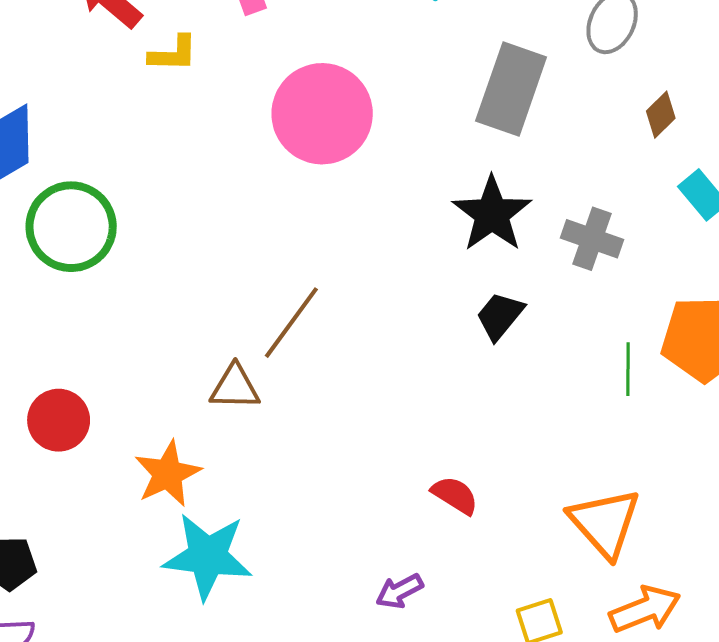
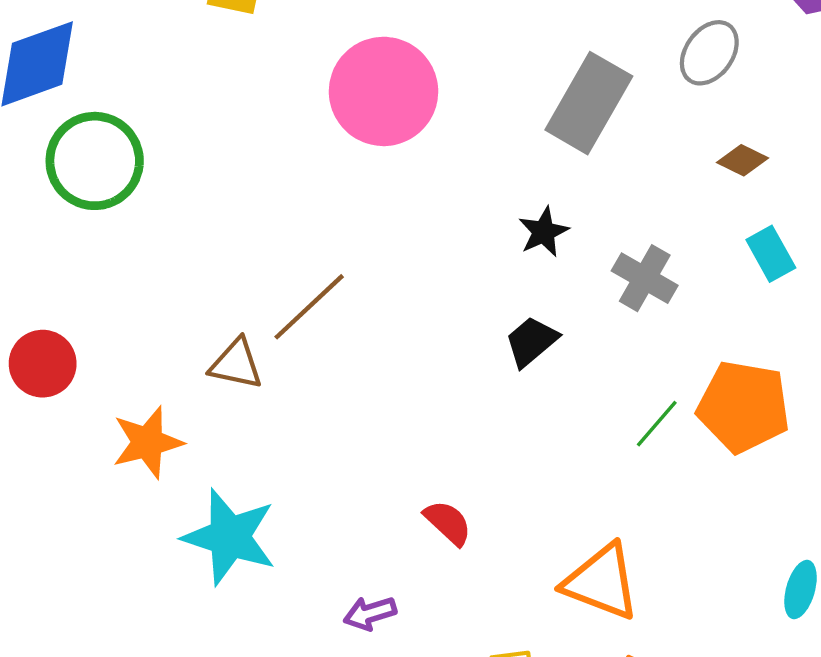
brown diamond: (661, 115) -> (743, 160), turned 60
black star: (492, 214) -> (544, 232), size x0.6
green line: (628, 369) -> (657, 424), turned 30
orange triangle: (605, 523) -> (601, 582), turned -38
cyan star: (208, 556) -> (230, 537), moved

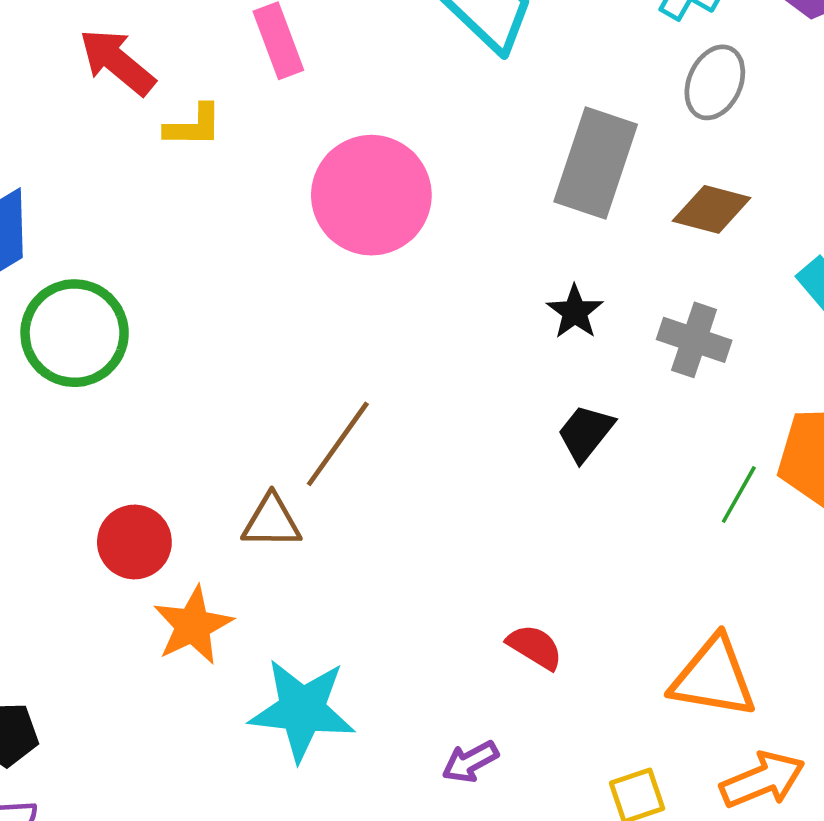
brown diamond: (743, 160) -> (712, 209), moved, size x1.4
red circle: (43, 364) -> (134, 542), moved

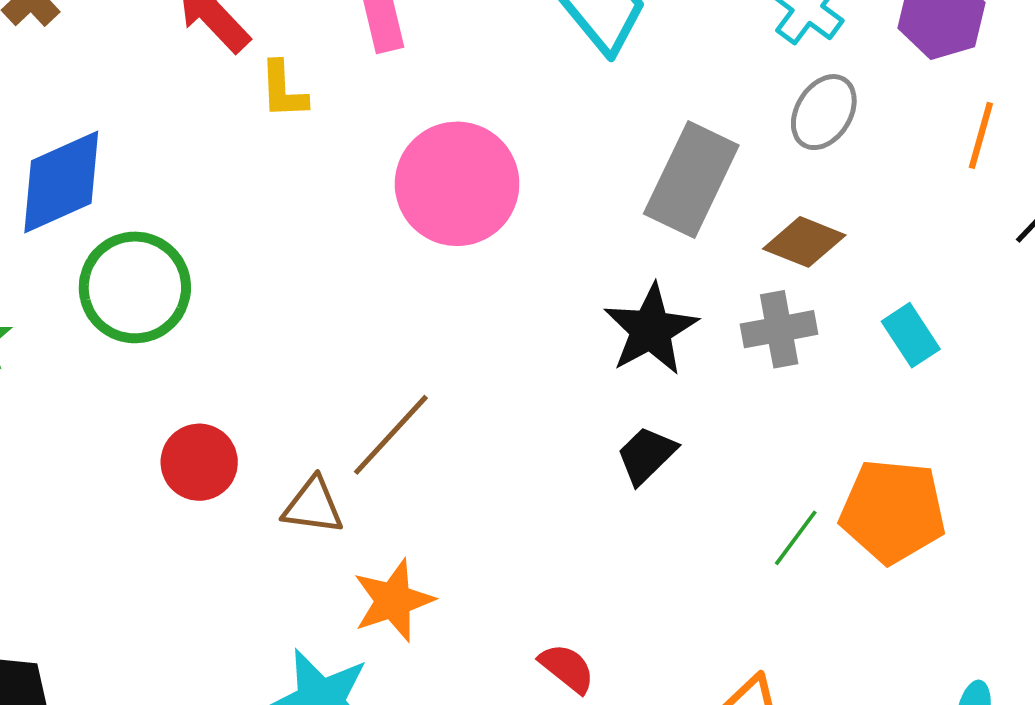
yellow L-shape: (193, 126) -> (283, 90), turned 80
black star: (575, 312) -> (651, 330), size x1.6
gray cross: (694, 340) -> (779, 329), moved, turned -36
red circle: (134, 542) -> (199, 462), moved
orange star: (193, 625) -> (393, 600), moved

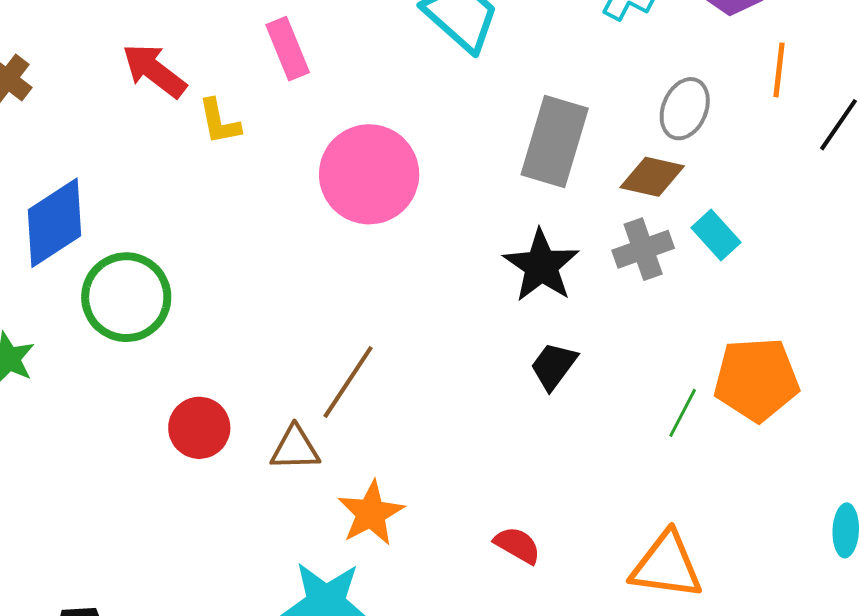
gray ellipse: (824, 112) -> (685, 109), moved
cyan rectangle: (911, 335) -> (716, 235), moved

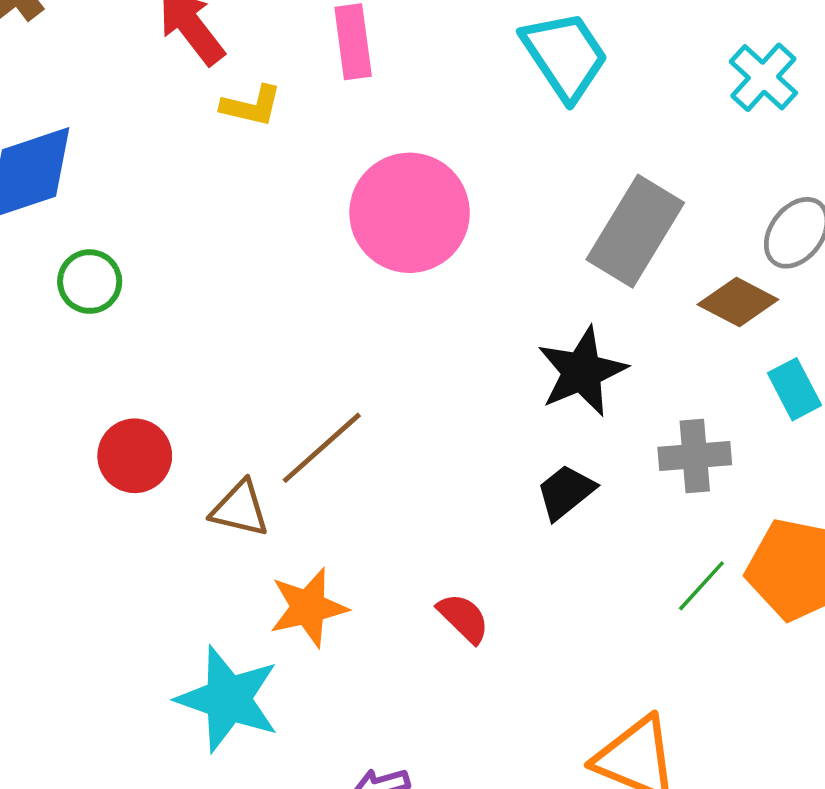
yellow L-shape: (219, 122) -> (251, 106), turned -80
gray cross: (643, 249) -> (695, 456), moved
green circle: (126, 297) -> (90, 282), size x0.6
red semicircle: (517, 545) -> (463, 618), moved

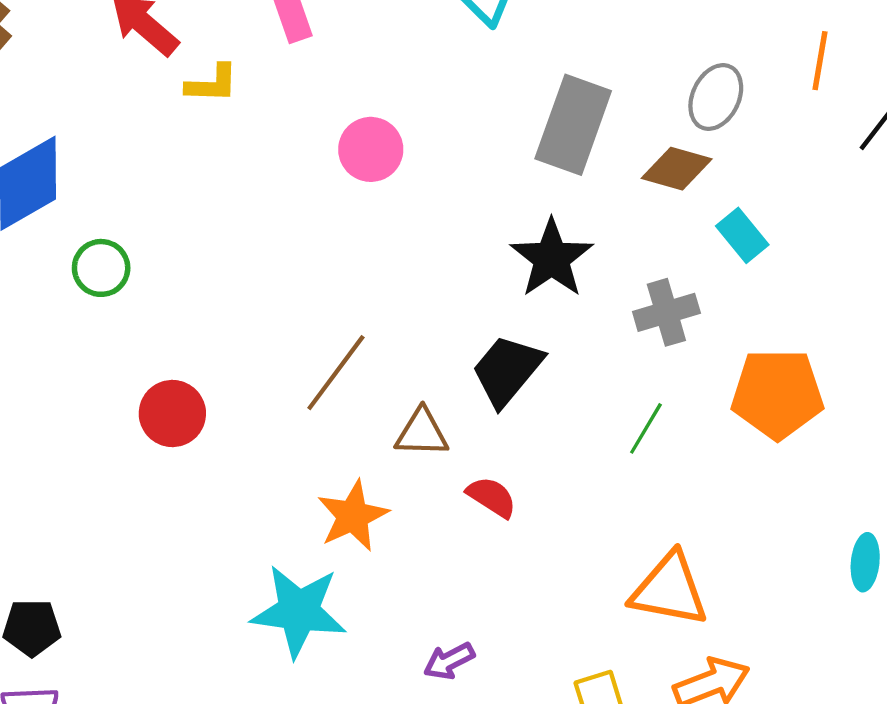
pink circle: (410, 213) -> (371, 149), size x0.6
black trapezoid: (566, 492) -> (507, 370), moved, size x1.4
brown triangle: (240, 509) -> (422, 433), moved
green line: (701, 586) -> (646, 428), moved

